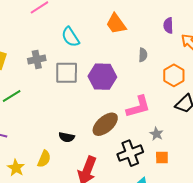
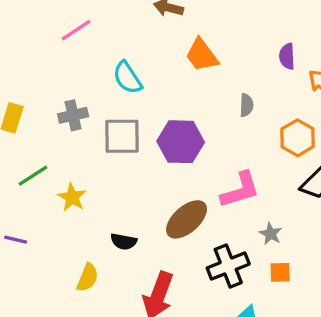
yellow star: (16, 168) -> (72, 197), moved

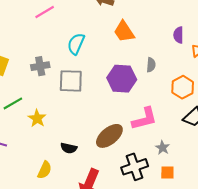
cyan semicircle: (127, 78) -> (76, 44), turned 55
purple hexagon: (181, 142) -> (122, 79), moved

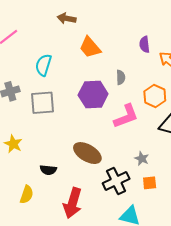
pink L-shape: (144, 119) -> (126, 116), moved
brown ellipse: (109, 136) -> (87, 153), turned 76

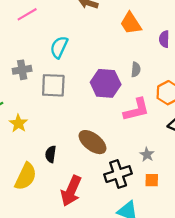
orange trapezoid: (90, 47) -> (131, 23), moved
black semicircle: (48, 170) -> (51, 154), turned 84
yellow semicircle: (27, 195) -> (26, 176), size x1.5

